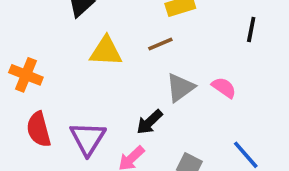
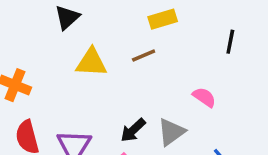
gray triangle: (180, 88) -> (171, 132), moved

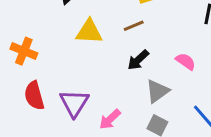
black arrow: (133, 130) -> (138, 60), moved

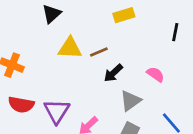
brown line: (134, 26) -> (99, 52), moved
red semicircle: (34, 96) -> (21, 105), turned -65

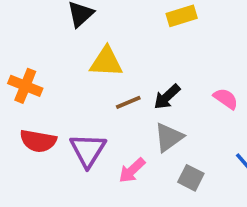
brown line: (99, 52) -> (128, 102), moved
gray triangle: (130, 101) -> (169, 137), moved

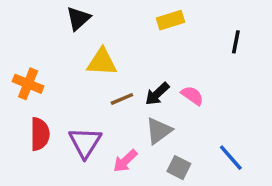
pink semicircle: (226, 99) -> (192, 96), moved
red semicircle: (38, 141) -> (40, 134), turned -100

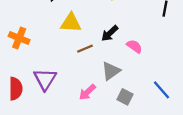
black arrow: (157, 94) -> (110, 33), moved
red semicircle: (40, 134) -> (16, 89), moved
purple triangle: (85, 142) -> (45, 79), moved

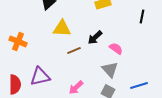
gray triangle: (111, 71) -> (110, 69), moved, turned -36
purple triangle: (45, 79) -> (40, 76), turned 45
blue line: (161, 90) -> (139, 85), turned -66

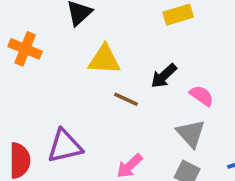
orange cross: (18, 41) -> (25, 49), moved
brown line: (74, 50) -> (126, 99), turned 48

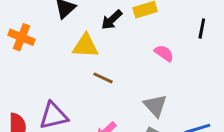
black arrow: (164, 76) -> (112, 20), moved
pink semicircle: (202, 96) -> (164, 53), moved

